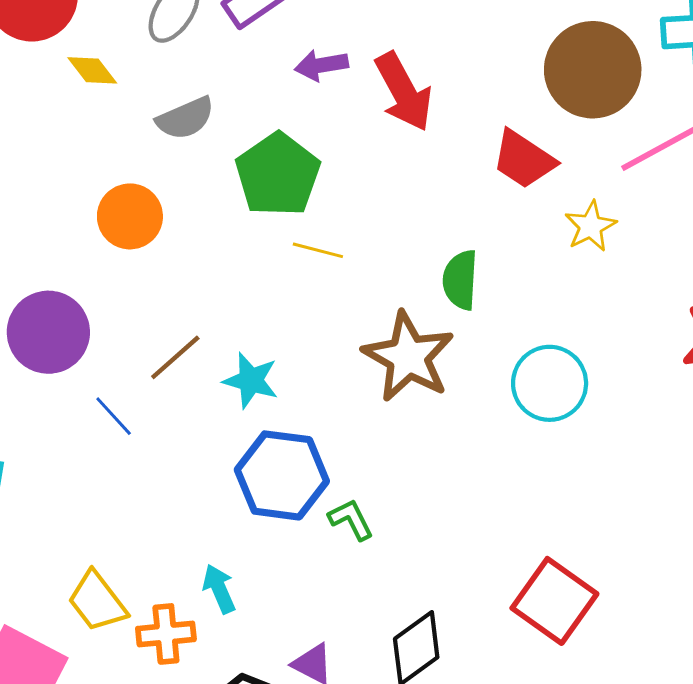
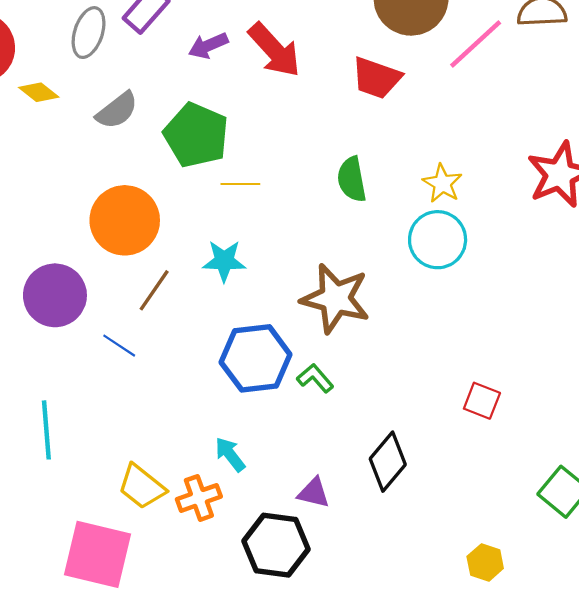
orange circle: (130, 216) -> (125, 220), moved, size x1.4
yellow star: (591, 226) -> (442, 183), moved
brown star: (408, 357) -> (335, 298), moved
cyan star: (251, 380) -> (224, 261), moved
red square: (554, 601) -> (482, 401), size x0.6

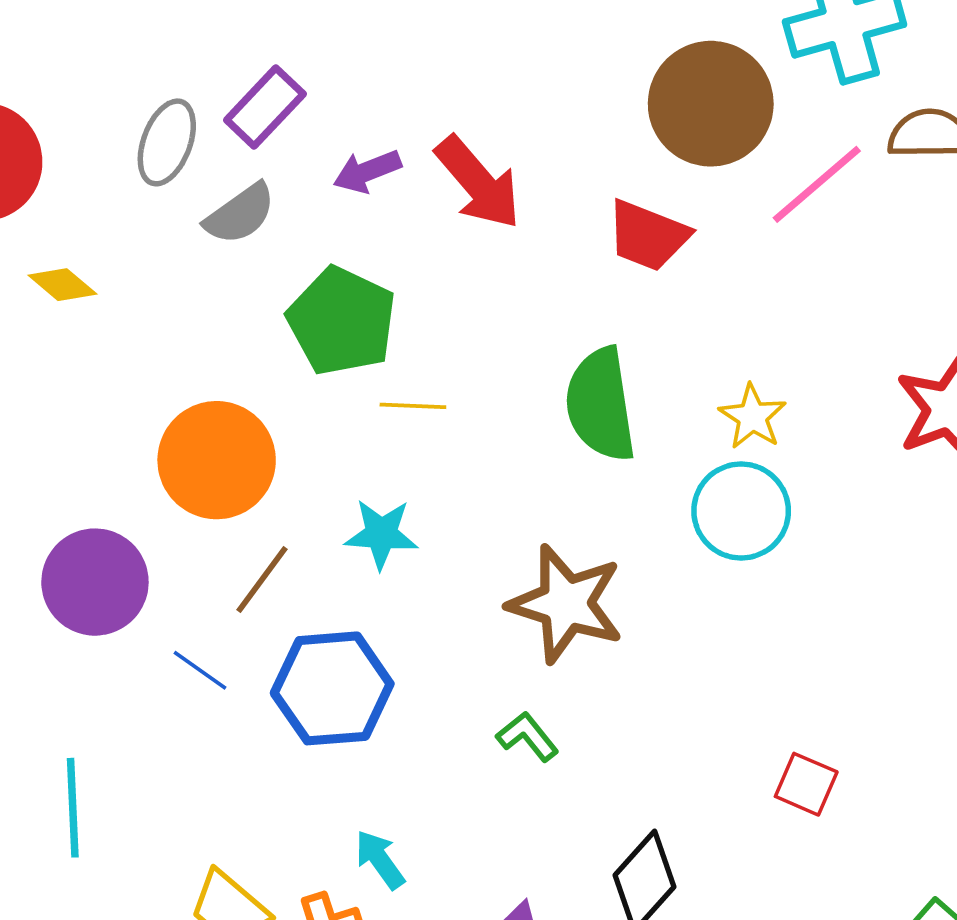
yellow diamond: (39, 92) -> (62, 285), moved
gray semicircle: (117, 110) -> (240, 214), moved
green semicircle: (352, 179) -> (601, 405), size x1.5
blue hexagon: (256, 358) -> (332, 688), moved

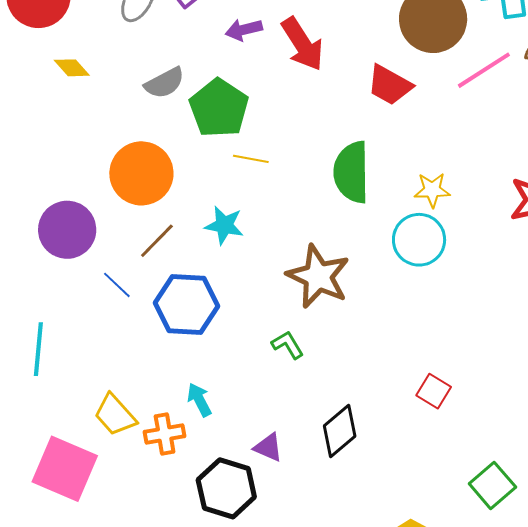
gray semicircle: (240, 214) -> (165, 83), moved
yellow star: (753, 417) -> (432, 190), turned 30

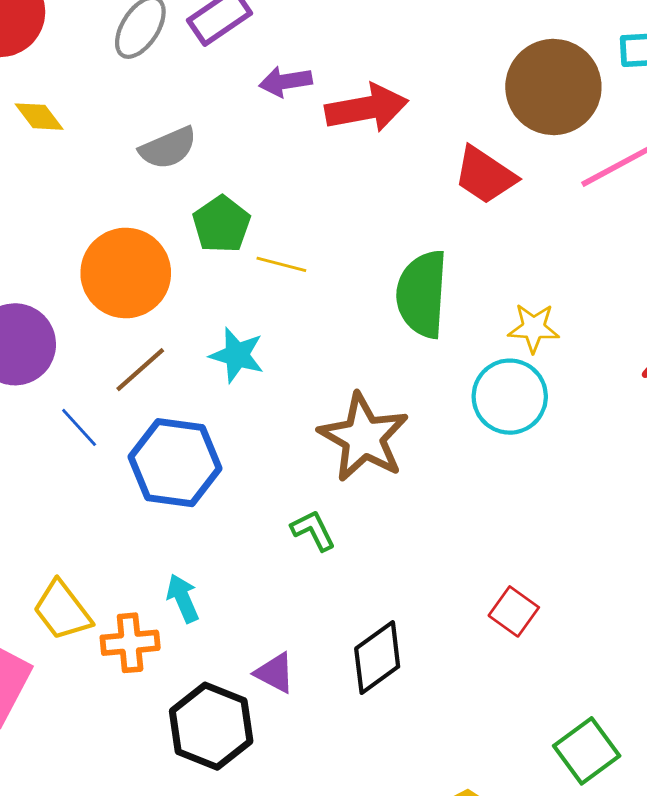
red arrow: (302, 44) -> (367, 108), turned -72
green pentagon: (219, 108) -> (222, 224), moved, size x0.7

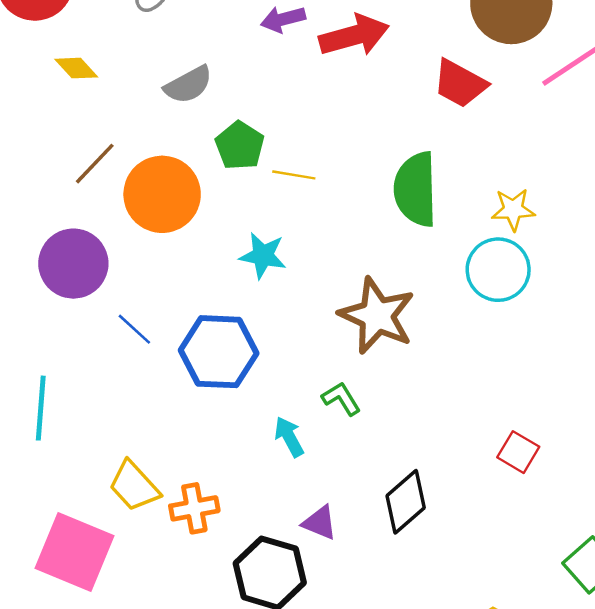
brown line: (140, 370) -> (95, 164), moved
cyan arrow: (183, 598) -> (289, 437), moved

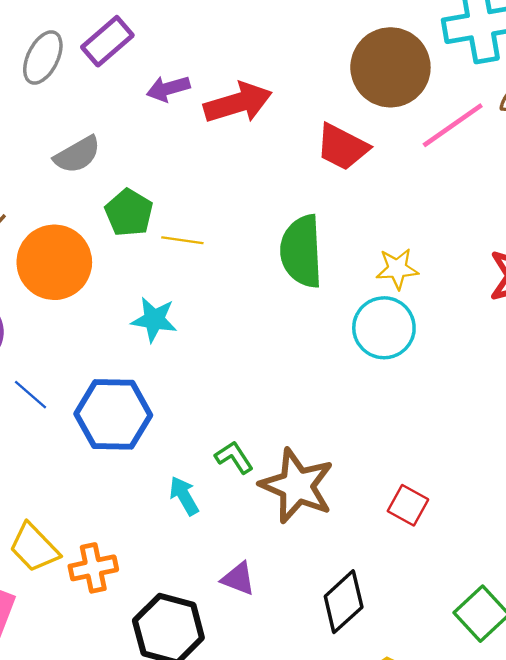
brown star: (377, 316) -> (297, 486), moved
black diamond: (406, 502) -> (344, 602), moved
purple triangle: (320, 523) -> (238, 579), moved

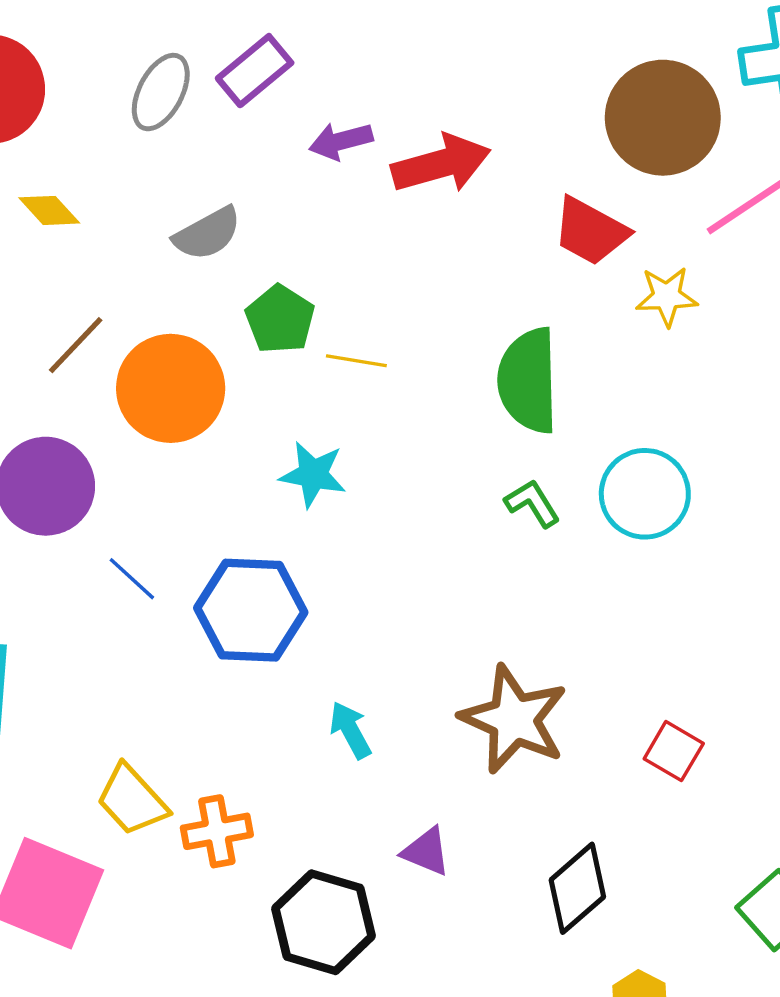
yellow star: (397, 269) -> (667, 296), moved
green L-shape: (234, 457) -> (532, 503), moved

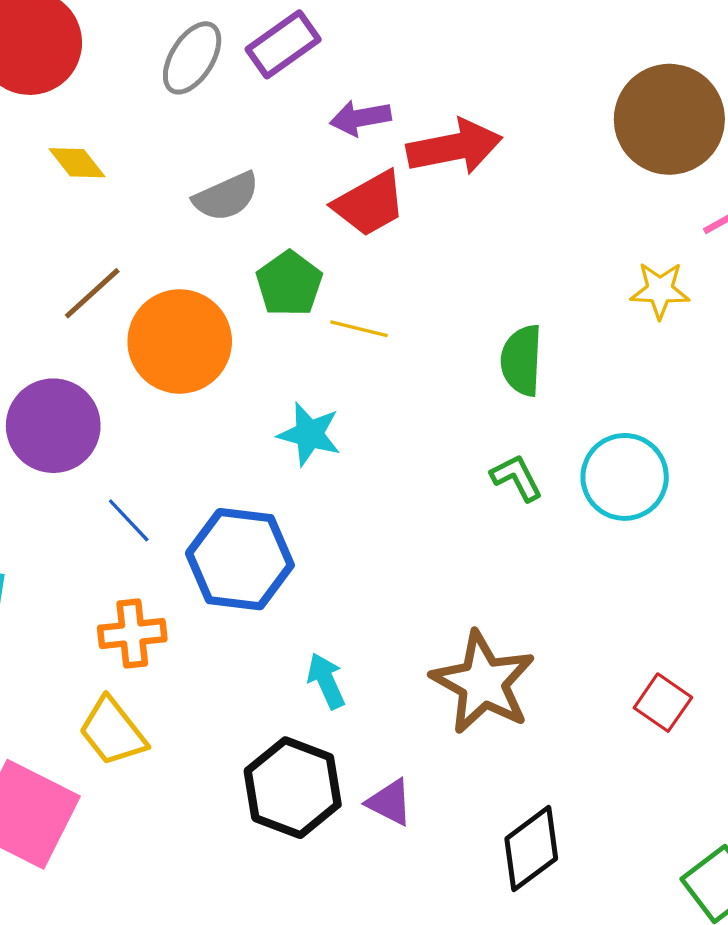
red trapezoid: (590, 231) -> (370, 204), moved, turned -62
green semicircle: (528, 381) -> (522, 360), size x0.7
red square: (674, 751) -> (663, 703), moved
orange cross: (217, 831) -> (132, 634), moved
black hexagon: (323, 922) -> (293, 788), moved

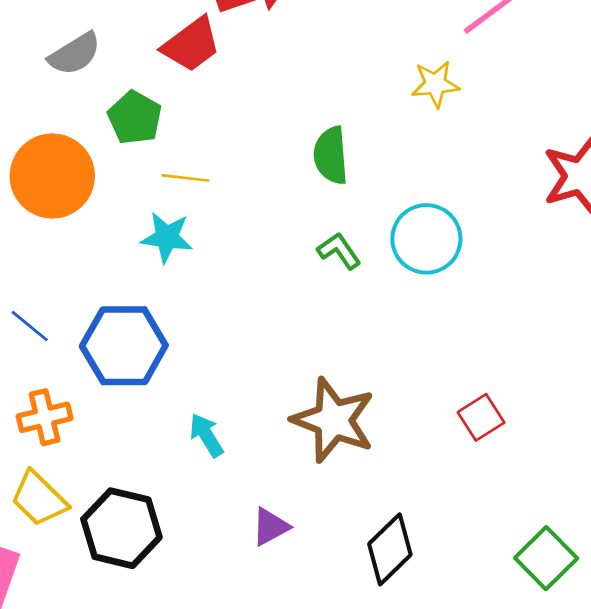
yellow line: (359, 329) -> (185, 178), moved
red square: (663, 703) -> (481, 417), turned 30
black hexagon: (293, 788) -> (121, 528), moved
purple triangle: (390, 802) -> (270, 527), turned -48

